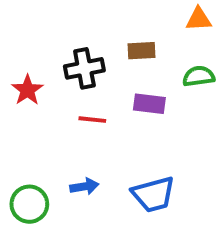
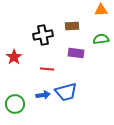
red star: (27, 90) -> (14, 57), moved
red line: (92, 120) -> (47, 69), moved
blue trapezoid: (153, 194) -> (66, 92), moved

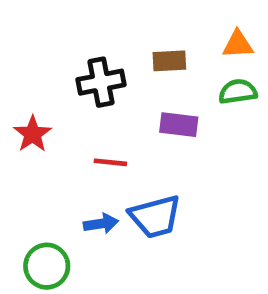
orange triangle: (101, 10) -> (238, 44), moved
green circle: (15, 104) -> (47, 266), moved

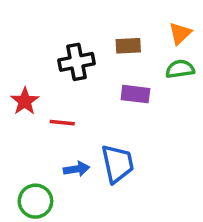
orange triangle: (238, 44) -> (180, 33), turned -40
red line: (110, 162) -> (62, 123), moved
blue trapezoid: (155, 217) -> (118, 164), turned -87

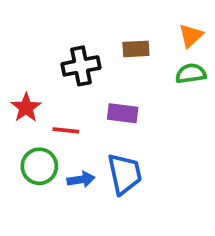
purple rectangle: (135, 94) -> (123, 113), moved
green circle: (35, 201) -> (39, 166), moved

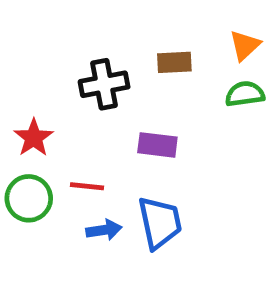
red line: (66, 130) -> (87, 186), moved
green circle: (39, 166) -> (29, 198), moved

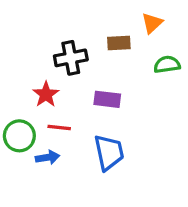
orange triangle: (245, 45) -> (152, 23), moved
red star: (34, 138) -> (46, 94), moved
blue arrow: (104, 230) -> (48, 157), moved

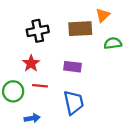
brown rectangle: (119, 43) -> (80, 29), size x1.5
black cross: (71, 58) -> (38, 31), moved
blue arrow: (48, 157) -> (32, 118), moved

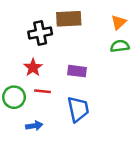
orange triangle: (103, 15) -> (119, 22), moved
brown rectangle: (80, 29) -> (69, 19), moved

